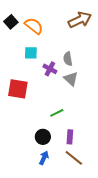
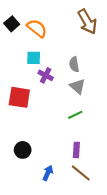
brown arrow: (80, 20) -> (87, 22), turned 85
purple cross: (50, 69) -> (46, 75), moved
green line: (57, 113) -> (75, 115), moved
black circle: (43, 137) -> (23, 150), moved

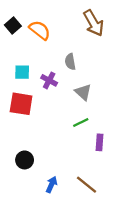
cyan square: (34, 58) -> (22, 72), moved
gray semicircle: (74, 64) -> (70, 62), moved
purple rectangle: (76, 150) -> (99, 142), moved

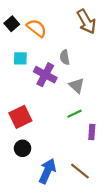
cyan square: (22, 72) -> (20, 58), moved
purple cross: (49, 80) -> (45, 75), size x1.5
red square: (21, 104) -> (20, 117), moved, turned -35
blue arrow: (51, 185) -> (47, 171), size x1.6

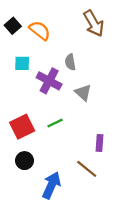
green line: (74, 114) -> (55, 123), moved
brown line: (80, 171) -> (87, 169), moved

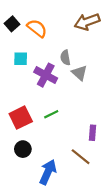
brown arrow: (94, 23) -> (87, 22), turned 100
gray triangle: (83, 93) -> (79, 73), moved

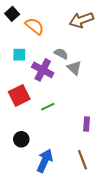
black square: (12, 24) -> (12, 14), moved
gray semicircle: (65, 58) -> (61, 54), turned 128
red square: (21, 118) -> (19, 95), moved
brown line: (81, 157) -> (82, 160), moved, turned 30

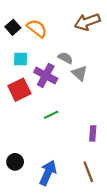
black square: (12, 14) -> (13, 27), moved
red square: (19, 95) -> (19, 90), moved
black circle: (21, 139) -> (15, 162), moved

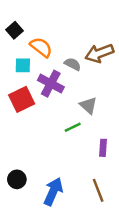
brown arrow: (87, 22) -> (99, 53), moved
orange semicircle: (37, 28) -> (41, 47), moved
gray triangle: (80, 73) -> (88, 105), moved
green line: (51, 115) -> (73, 127), moved

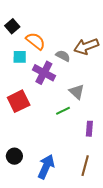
red square: (22, 99) -> (19, 101), moved
brown line: (98, 190) -> (85, 166), turned 36

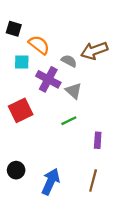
black square: (12, 26) -> (14, 29), turned -32
gray triangle: (77, 92) -> (74, 91), moved

